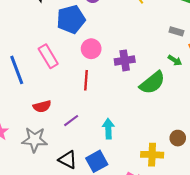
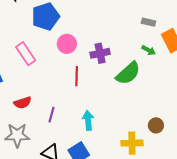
red line: (86, 80) -> (77, 76), moved
purple line: (71, 121) -> (51, 115), turned -35

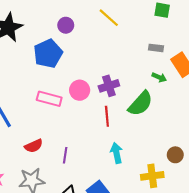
pink circle: (67, 44) -> (80, 90), moved
pink rectangle: (26, 54) -> (49, 99), moved, turned -35
red line: (77, 76) -> (107, 116), moved
cyan arrow: (88, 120) -> (117, 153), moved

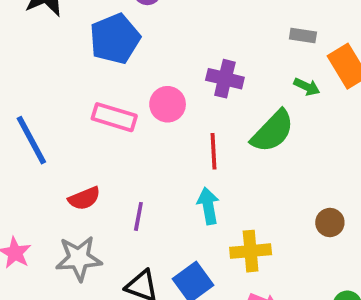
purple cross: (109, 86) -> (225, 79), moved, turned 30
cyan arrow: (117, 153) -> (208, 206), moved
yellow cross: (152, 176) -> (251, 251), moved

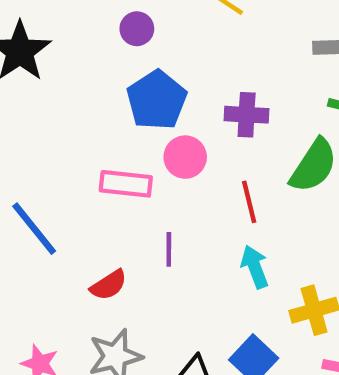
blue pentagon: (115, 39) -> (157, 100), moved
purple line: (138, 216) -> (169, 249), moved

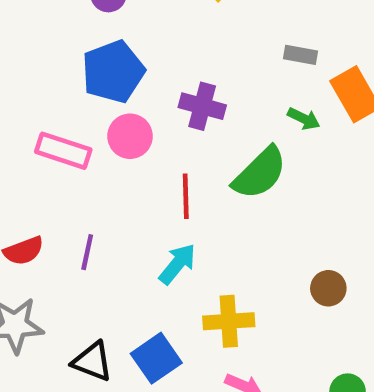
purple line: (169, 249) -> (87, 252), moved
cyan arrow: (255, 267) -> (177, 264), turned 48

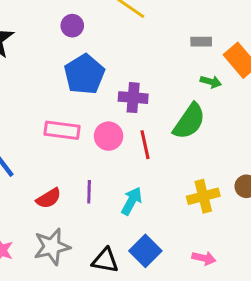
purple cross: (202, 106) -> (133, 98), moved
pink circle: (130, 136) -> (109, 136), moved
cyan arrow: (177, 264) -> (132, 201), moved
yellow cross: (229, 321) -> (203, 196), moved

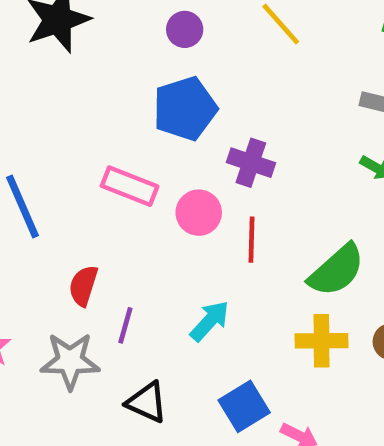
green semicircle: (189, 121) -> (337, 270), moved
purple line: (89, 192) -> (125, 325), moved
red semicircle: (49, 198) -> (83, 286), turned 125
blue square: (145, 251) -> (244, 406), moved

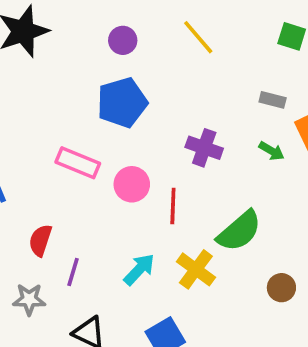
purple cross: (251, 163) -> (204, 148), moved
yellow cross: (321, 341) -> (196, 269), moved, turned 36
gray star: (70, 361) -> (29, 299), size x0.7

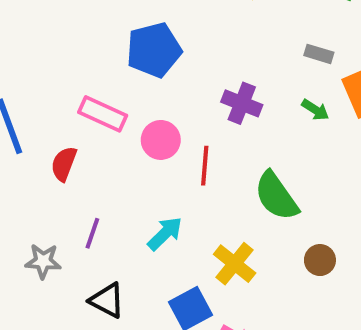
green semicircle: (239, 231) -> (276, 196), turned 93
red semicircle: (40, 240) -> (64, 164), moved
yellow cross: (196, 269) -> (235, 264), moved

